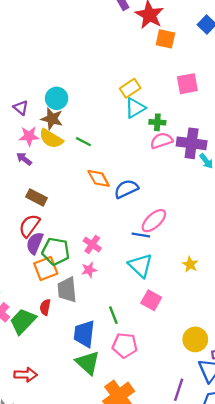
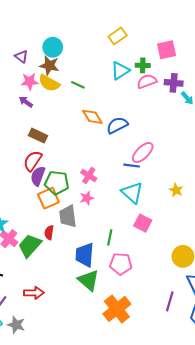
pink square: (187, 84) -> (167, 50), moved
cyan triangle: (135, 108) -> (120, 71), moved
purple cross: (192, 143) -> (174, 83), size x0.7
green line: (113, 315) -> (110, 237), turned 35

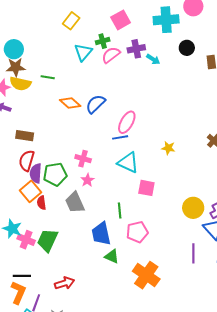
orange square: (48, 198) -> (31, 191), moved
red semicircle: (49, 233) -> (41, 203), moved
green triangle: (88, 280) -> (112, 256), size x0.7

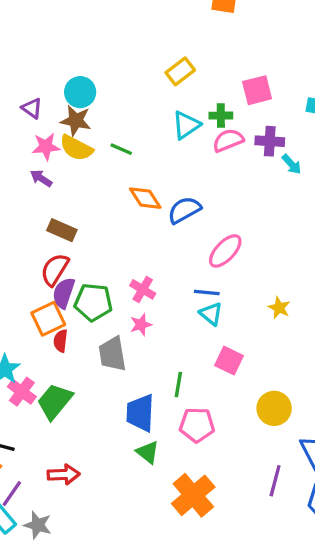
blue line: (120, 137) -> (207, 293), moved
cyan triangle: (128, 163) -> (211, 314), size x0.7
yellow circle: (193, 208) -> (274, 408), moved

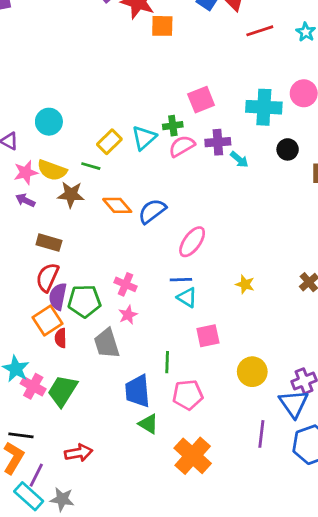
yellow rectangle: (180, 71) -> (109, 142), moved
brown star: (76, 121) -> (71, 195), moved
pink square: (229, 361) -> (208, 336), turned -30

